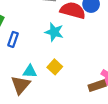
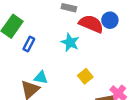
yellow square: (55, 67) -> (85, 76), moved

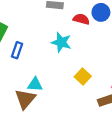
red semicircle: (91, 24) -> (81, 19), size x0.6

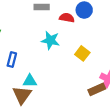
blue rectangle: (17, 50) -> (12, 60), moved
yellow square: (83, 77) -> (82, 53), moved

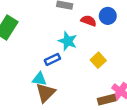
blue rectangle: (12, 60) -> (52, 59), moved, turned 40
brown triangle: (22, 95) -> (46, 93), moved

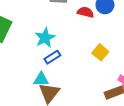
cyan star: (68, 41) -> (45, 38), moved, turned 30

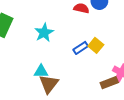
blue rectangle: (52, 57) -> (81, 48), moved

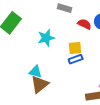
yellow square: (96, 45) -> (75, 48), moved, turned 32

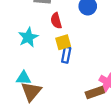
red semicircle: (84, 24) -> (56, 21), moved, turned -120
blue rectangle: (76, 59) -> (66, 55), turned -48

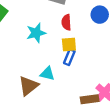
cyan triangle: (24, 78) -> (47, 74), moved

